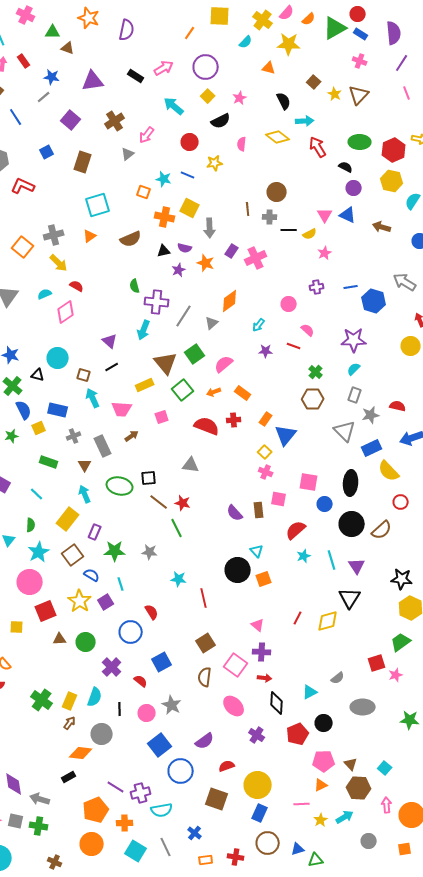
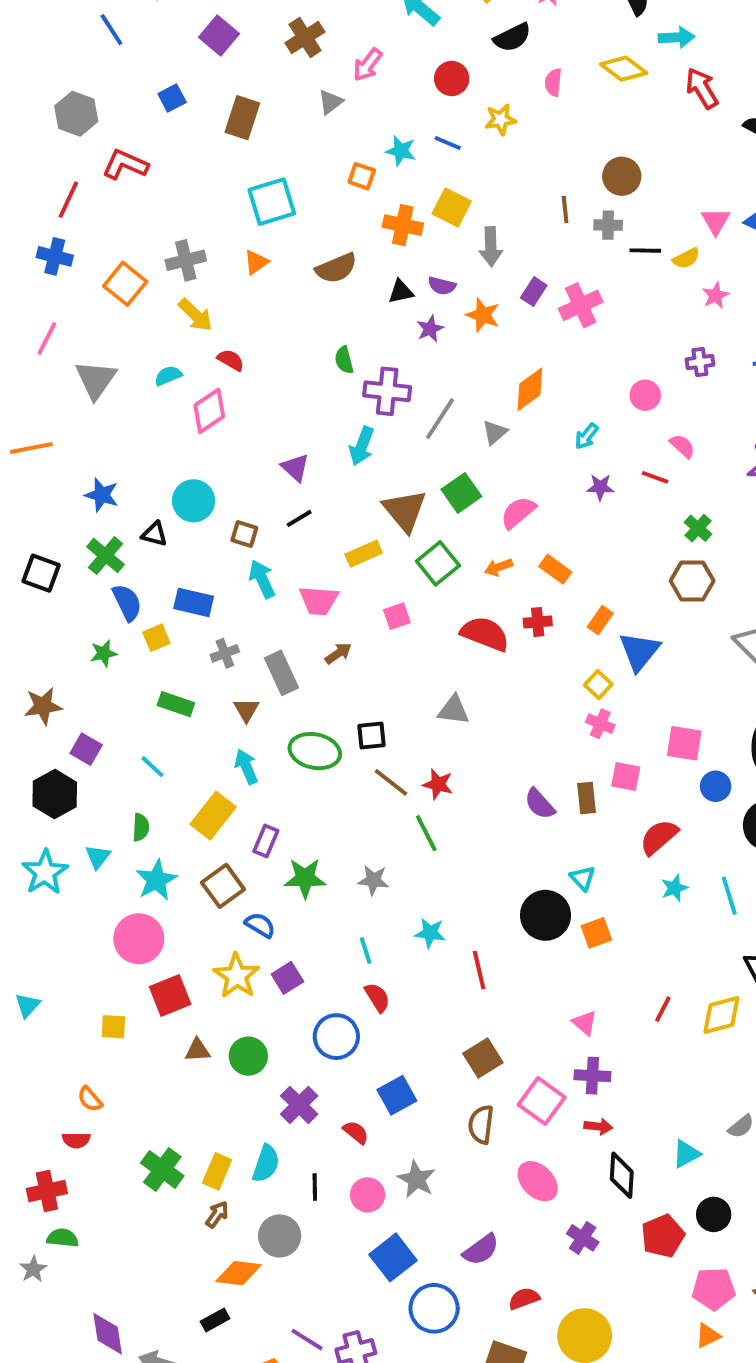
cyan line: (121, 584) -> (366, 950), moved

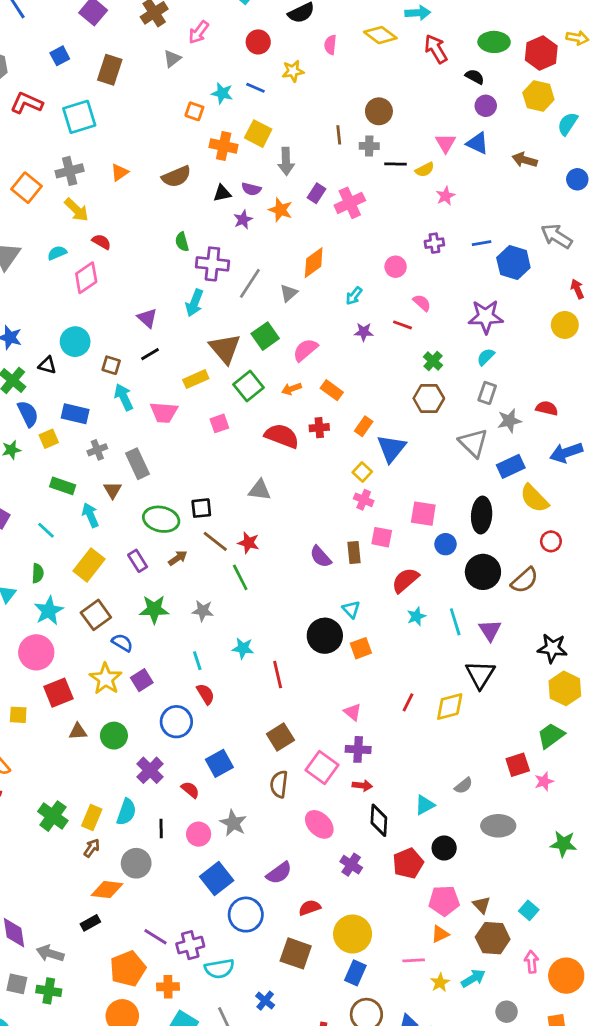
cyan square: (272, 202) -> (79, 117), moved
brown arrow: (338, 653) -> (178, 558), moved
cyan arrow: (246, 767) -> (90, 515), moved
purple rectangle: (266, 841) -> (138, 561), moved, turned -55

